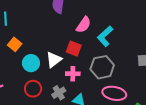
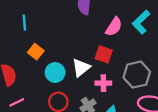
cyan L-shape: (105, 36) -> (141, 22), moved

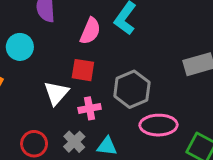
cyan circle: (55, 72) -> (20, 47), moved

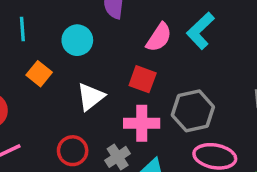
white triangle: (56, 93) -> (91, 97), moved
pink cross: (90, 108) -> (142, 123), size x1.4

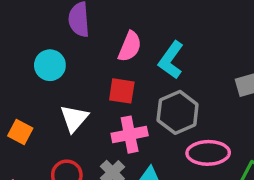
cyan L-shape: (200, 31) -> (171, 60), moved
orange square: (39, 74) -> (20, 132), moved

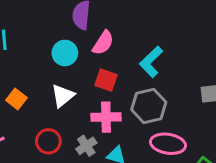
pink semicircle: (130, 46) -> (103, 43), moved
cyan circle: (50, 65) -> (65, 53), moved

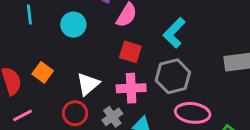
cyan circle: (65, 53) -> (73, 25), moved
white triangle: (63, 96) -> (88, 84), moved

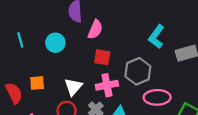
cyan L-shape: (174, 33) -> (156, 37), moved
orange square: (43, 72) -> (37, 83), turned -32

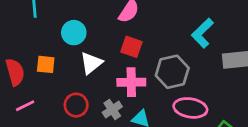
cyan circle: (55, 43) -> (74, 33), moved
white triangle: (73, 87) -> (91, 63), moved

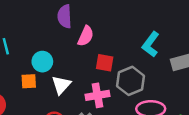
red square: (131, 47) -> (105, 63), moved
orange square: (46, 64) -> (29, 81), moved

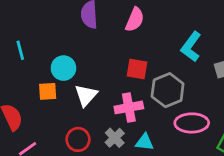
pink semicircle: (86, 36) -> (135, 20), moved

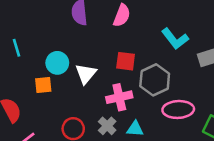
cyan L-shape: (191, 47) -> (175, 39), turned -72
white triangle: (86, 95) -> (86, 74), moved

